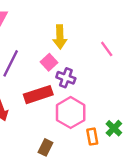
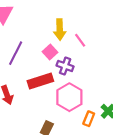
pink line: (107, 49) -> (80, 40), moved
orange rectangle: (92, 137) -> (89, 119), turned 32

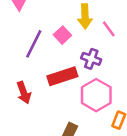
pink square: (50, 52) -> (62, 35), moved

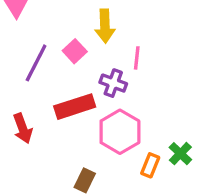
pink line: (109, 29) -> (137, 58), moved, turned 42

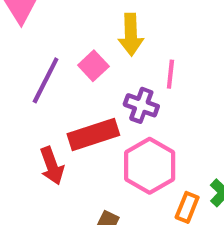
red arrow: (23, 128) -> (52, 166), moved

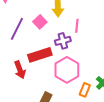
purple cross: (141, 105) -> (63, 41), turned -35

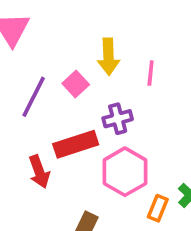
pink line: (77, 26) -> (151, 73), moved

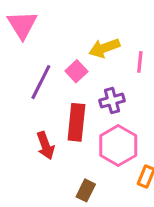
yellow arrow: (109, 57) -> (104, 48), turned 72
red rectangle: (76, 144) -> (76, 122), turned -66

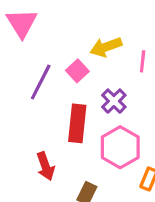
purple cross: (112, 101) -> (114, 101), turned -30
red arrow: (45, 146) -> (46, 166), moved

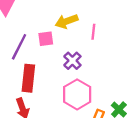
pink square: (77, 71) -> (46, 39), turned 35
red rectangle: (77, 123) -> (28, 78), moved

